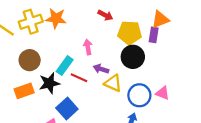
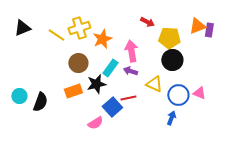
orange star: (56, 18) -> (102, 39), moved, turned -30
purple rectangle: (154, 35) -> (209, 30), moved
pink arrow: (88, 47) -> (131, 51), size x1.5
purple arrow: (101, 69) -> (130, 71), moved
red line: (79, 78) -> (128, 98), moved, turned -35

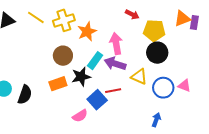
yellow line: (56, 35) -> (36, 17), moved
purple arrow: (130, 71) -> (115, 64), size x1.5
blue arrow: (171, 118) -> (156, 120), moved

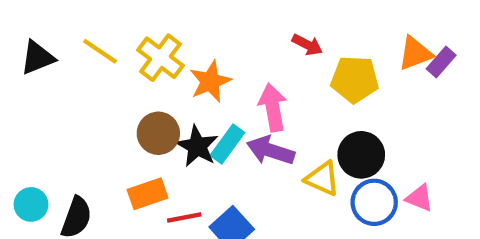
yellow cross: (64, 20) -> (161, 58), turned -35
purple rectangle: (194, 22) -> (441, 62), turned 32
black circle: (157, 53) -> (361, 155), moved
black star: (81, 77) -> (197, 146), moved, turned -30
red line: (113, 91) -> (184, 217), moved

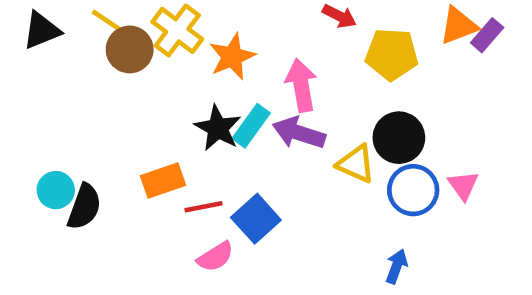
brown circle: (158, 133) -> (130, 49), moved
pink triangle: (420, 198) -> (463, 185), turned 32
cyan circle: (31, 204) -> (56, 190), moved

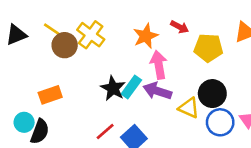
orange star: (232, 57) -> (146, 36), moved
orange rectangle: (163, 181) -> (50, 95), moved
red line: (203, 207) -> (105, 131), turned -30

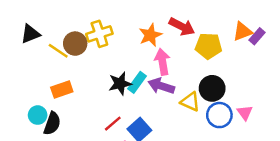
red arrow: (180, 27) -> (182, 27), size x1.5
yellow line: (54, 31) -> (58, 51), moved
yellow cross: (91, 35) -> (99, 34), turned 35
black star: (113, 88) -> (120, 84), turned 30

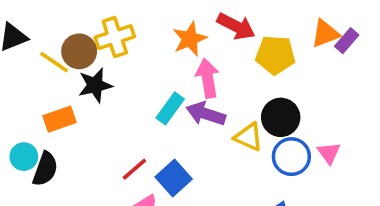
black star: (120, 84) -> (95, 85), moved

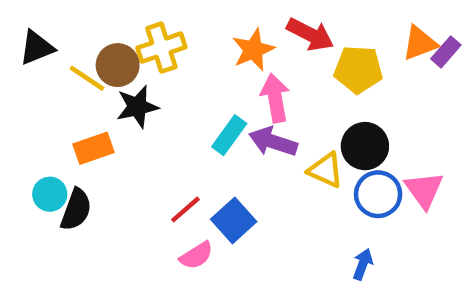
pink triangle: (329, 153) -> (424, 190), size x1.4

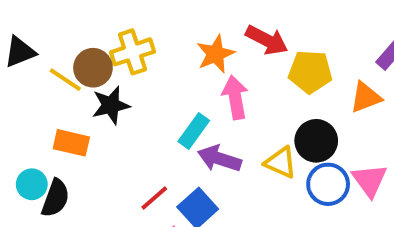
orange triangle: (420, 43) -> (366, 97), moved
purple arrow: (273, 142) -> (219, 159), moved
orange rectangle: (94, 148) -> (71, 143), turned 32

